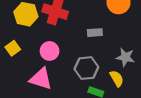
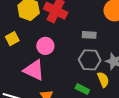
gray hexagon: (86, 68) -> (90, 60), moved

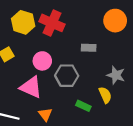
gray hexagon: (90, 60) -> (67, 76), moved

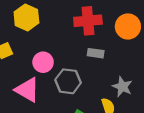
red cross: (52, 23) -> (88, 21), moved, turned -35

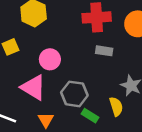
gray hexagon: (68, 81) -> (74, 94), moved

